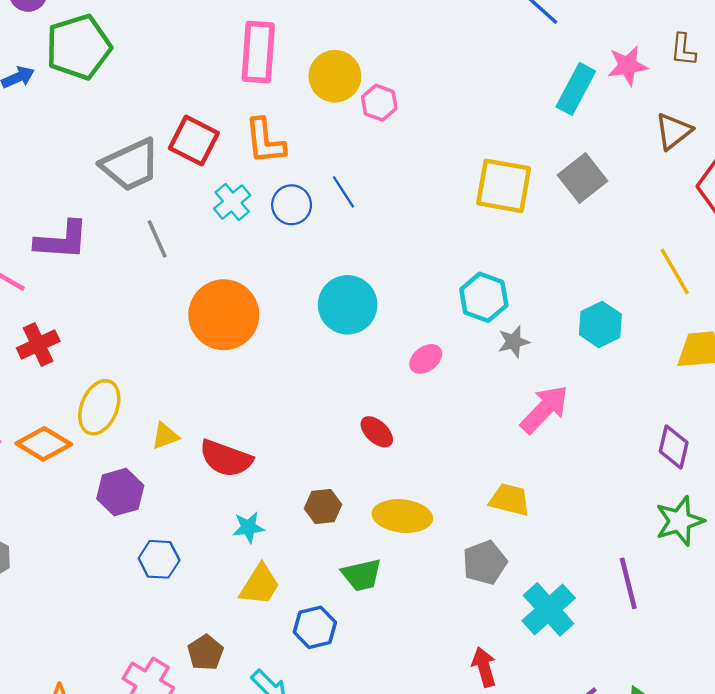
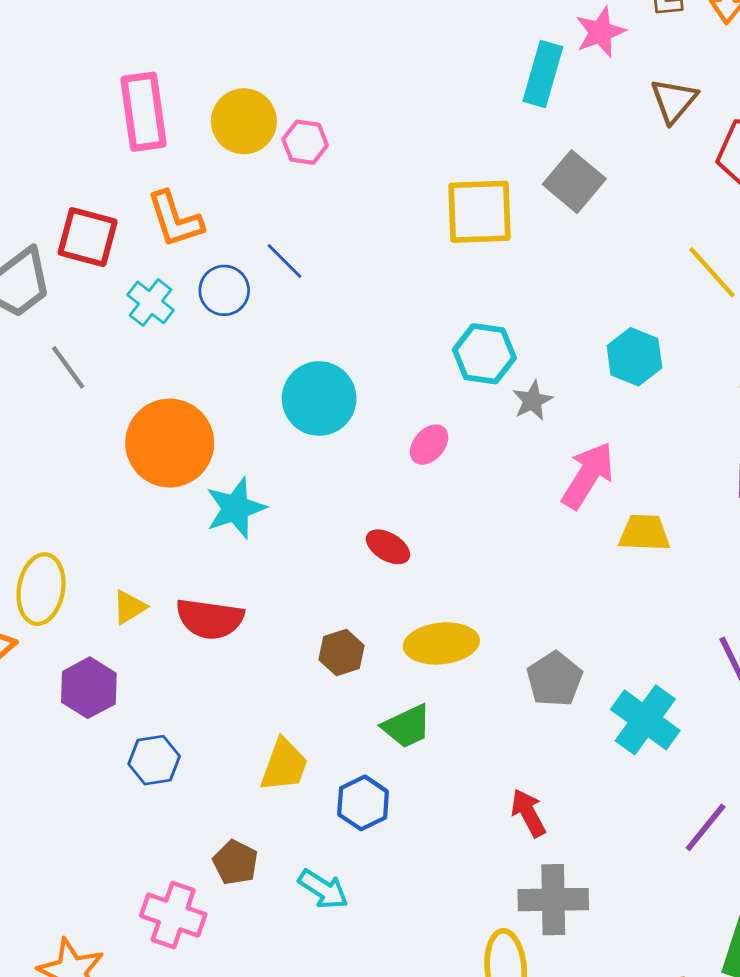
yellow trapezoid: (510, 500) -> (644, 533), moved
cyan star: (248, 527) -> (236, 508), moved, size x1.5
red arrow: (484, 667) -> (528, 813), moved

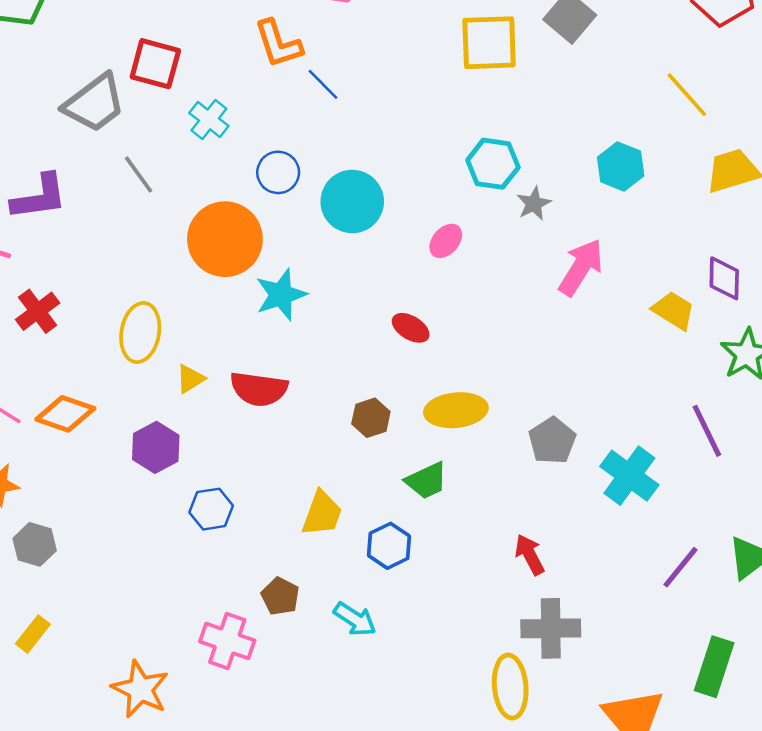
orange L-shape: (175, 219) -> (278, 44), moved
blue circle: (224, 290) -> (278, 172), moved
yellow trapezoid: (644, 533) -> (674, 310), moved, turned 30
yellow ellipse: (41, 589) -> (140, 333), moved

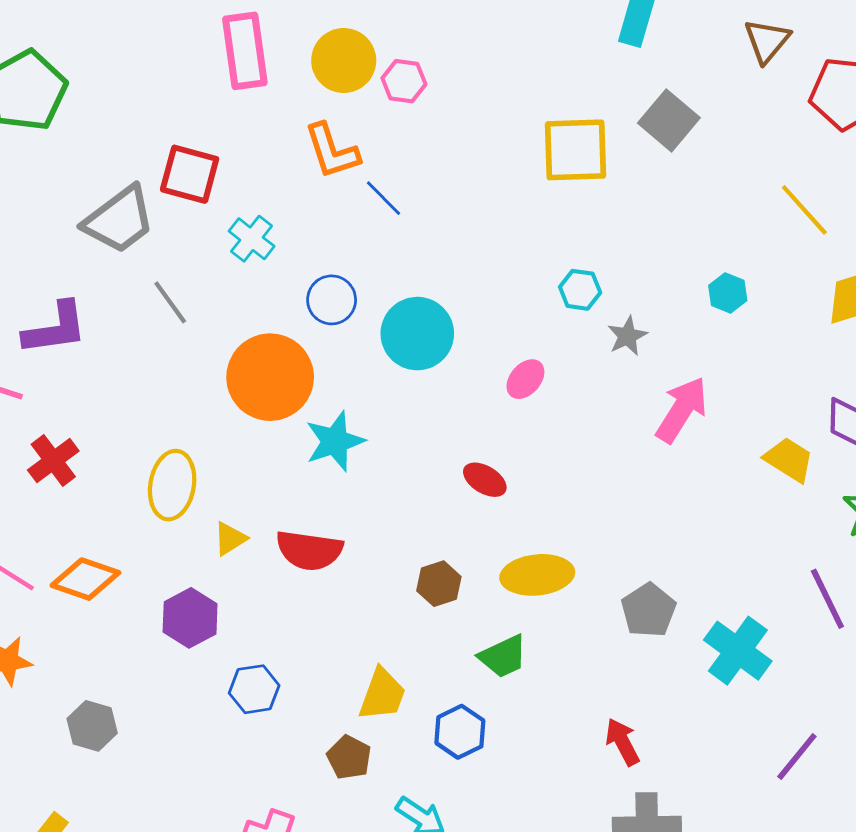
cyan hexagon: (493, 164) -> (580, 290), size x0.7
cyan hexagon: (621, 166) -> (728, 293), size x0.7
gray hexagon: (35, 544) -> (92, 726), moved
brown pentagon: (280, 596) -> (349, 757), moved

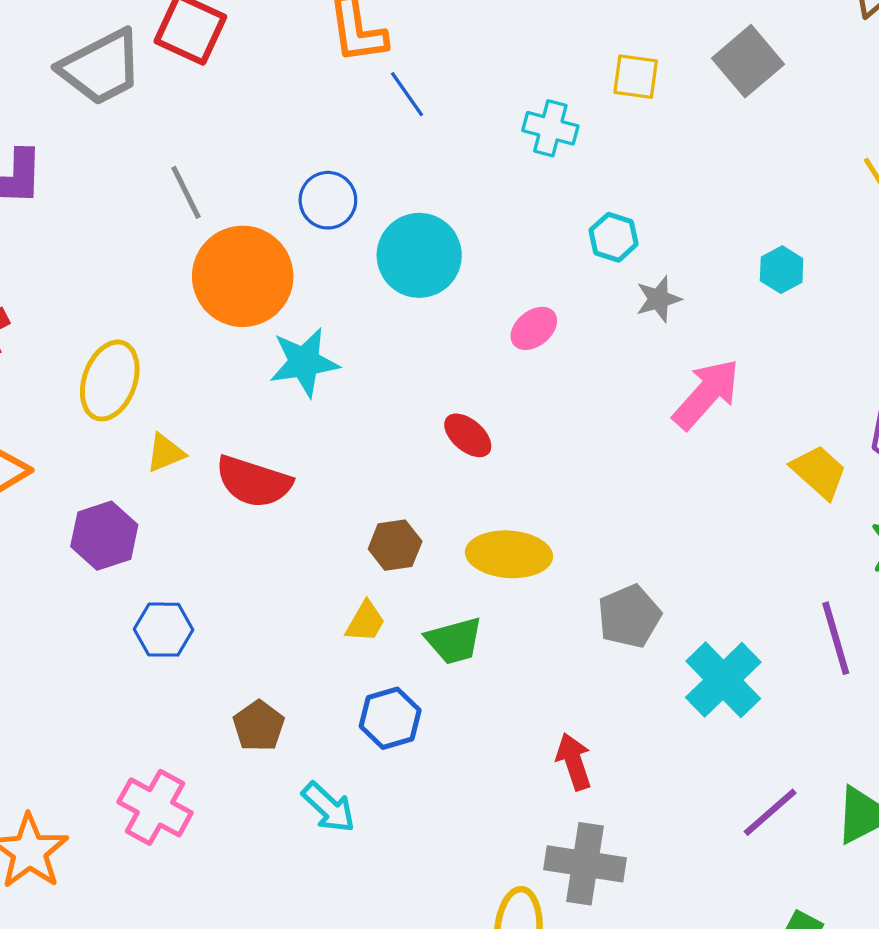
yellow square: (576, 150) -> (636, 77), size x0.6
cyan cross: (252, 239) -> (550, 128), moved, turned -33
gray line: (170, 302) -> (186, 192), moved
yellow trapezoid: (382, 694) -> (365, 622), moved, size x0.7

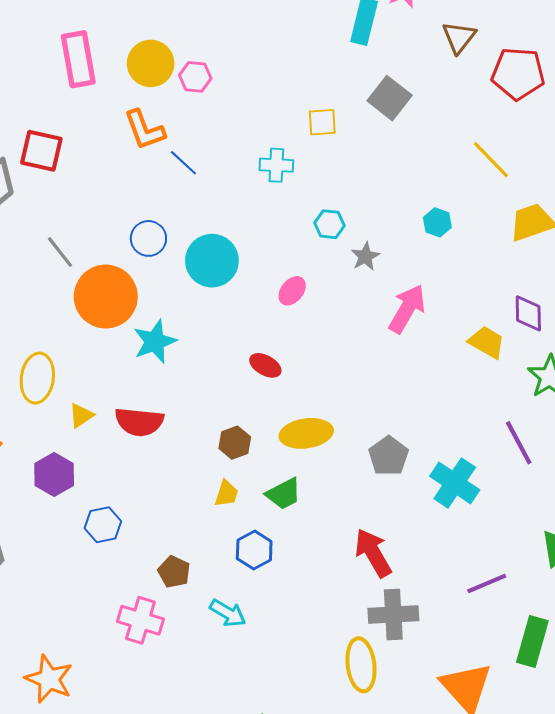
red arrow: (574, 762) -> (373, 553), size x1.4
pink cross: (155, 807) -> (140, 620), moved
purple line: (770, 812) -> (487, 583), moved, turned 30

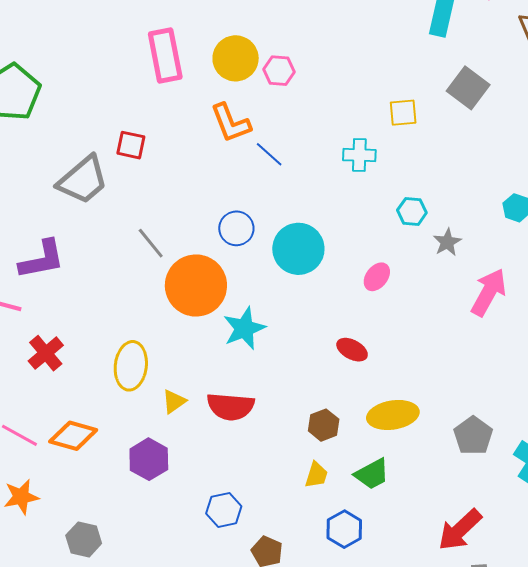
red square: (41, 151) -> (131, 145), size x0.7
blue hexagon: (103, 525) -> (224, 510), moved
red arrow: (373, 553) -> (460, 530), turned -102

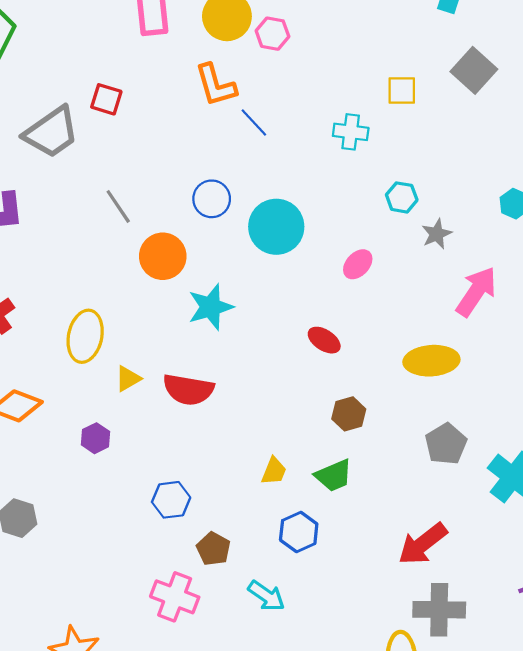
orange circle: (196, 285) -> (163, 256), size x0.7
yellow ellipse: (393, 415) -> (431, 361), moved
brown hexagon: (324, 425) -> (349, 414), moved
purple hexagon: (149, 459) -> (95, 438), size x0.7

